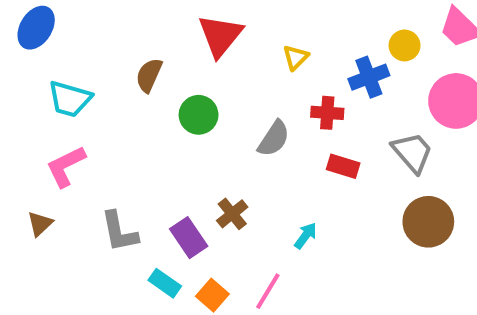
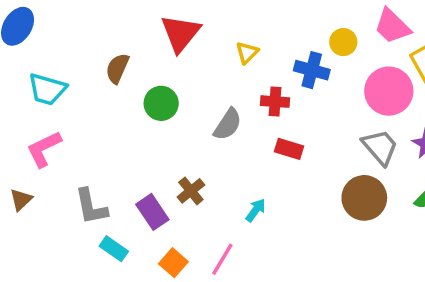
blue cross: (369, 77) -> (312, 70), turned 36
gray trapezoid: (412, 152) -> (380, 147), moved
cyan rectangle: (165, 283) -> (114, 249), moved

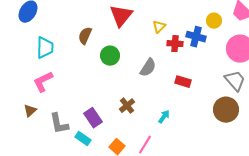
cyan trapezoid: (47, 89) -> (45, 48), turned -105
red cross: (275, 102) -> (175, 44), moved
gray L-shape: (91, 207) -> (59, 124), moved
purple rectangle: (152, 212) -> (93, 118), moved

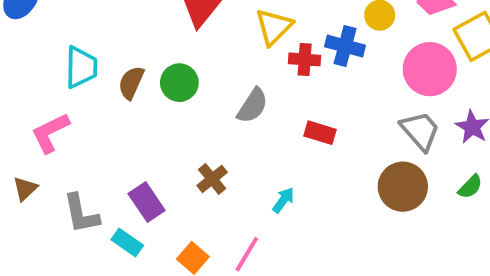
yellow triangle: (159, 27) -> (274, 27), size x1.5
brown semicircle: (85, 36) -> (131, 83), moved
cyan trapezoid: (45, 48) -> (81, 67), moved

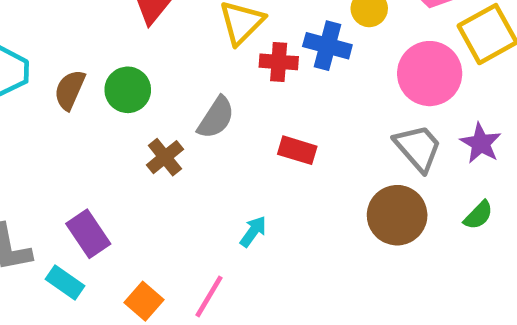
brown cross: (212, 179) -> (165, 157), moved

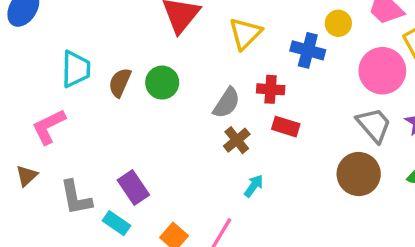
red cross: (279, 62) -> (271, 89), moved
brown cross: (165, 157) -> (237, 140), moved

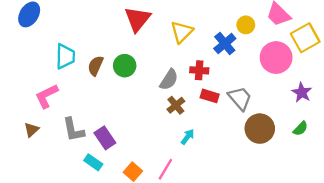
blue cross: (308, 50) -> (225, 44), turned 35
gray trapezoid: (374, 125) -> (240, 98), moved
gray L-shape: (76, 198) -> (73, 130), moved

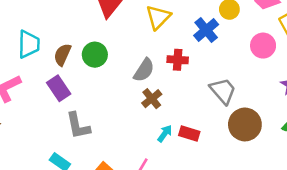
pink circle: (276, 58) -> (263, 46), size x0.7
red rectangle: (210, 96) -> (189, 134), moved
gray L-shape: (73, 130) -> (78, 126), moved
purple rectangle: (105, 138) -> (59, 88), moved

